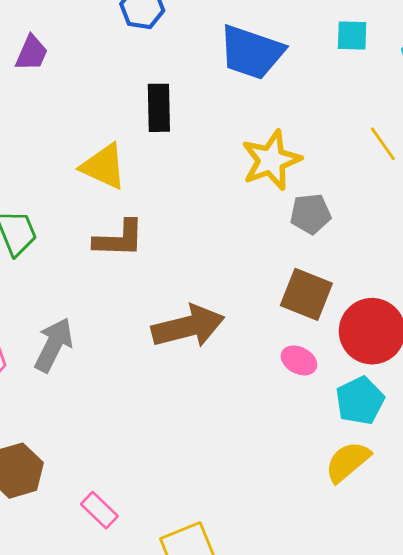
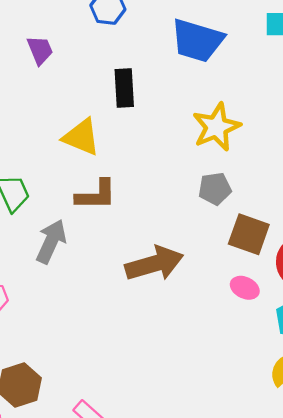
purple trapezoid: (32, 53) -> (40, 50), moved, turned -44
gray pentagon: (310, 214) -> (215, 189), moved
gray arrow: (54, 345) -> (51, 241), moved

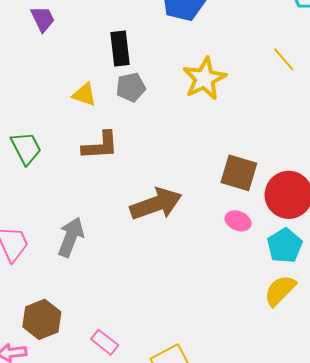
yellow triangle: (81, 137) -> (84, 95), size x0.7
gray pentagon: (215, 189) -> (131, 87), moved
gray arrow: (51, 241) -> (71, 237), moved

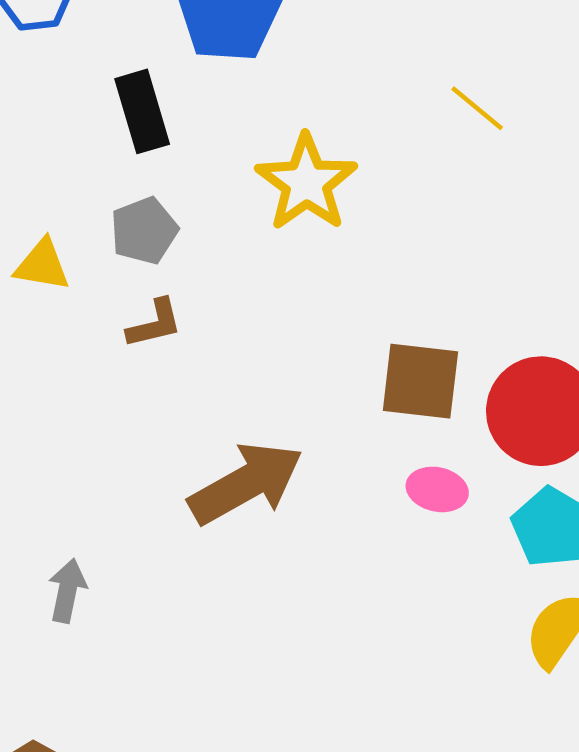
black rectangle: (120, 49) -> (142, 111), moved
brown L-shape: (100, 146) -> (154, 324), moved, size x0.7
gray arrow: (71, 237) -> (67, 591), size x0.7

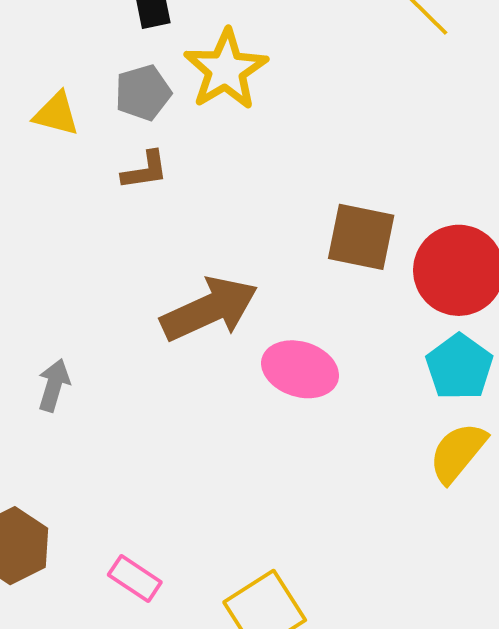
yellow star: (306, 183) -> (226, 70), moved
pink ellipse: (437, 489) -> (300, 369), moved, size x1.5

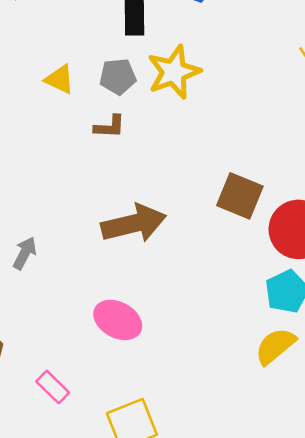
pink ellipse: (300, 369) -> (118, 320), moved

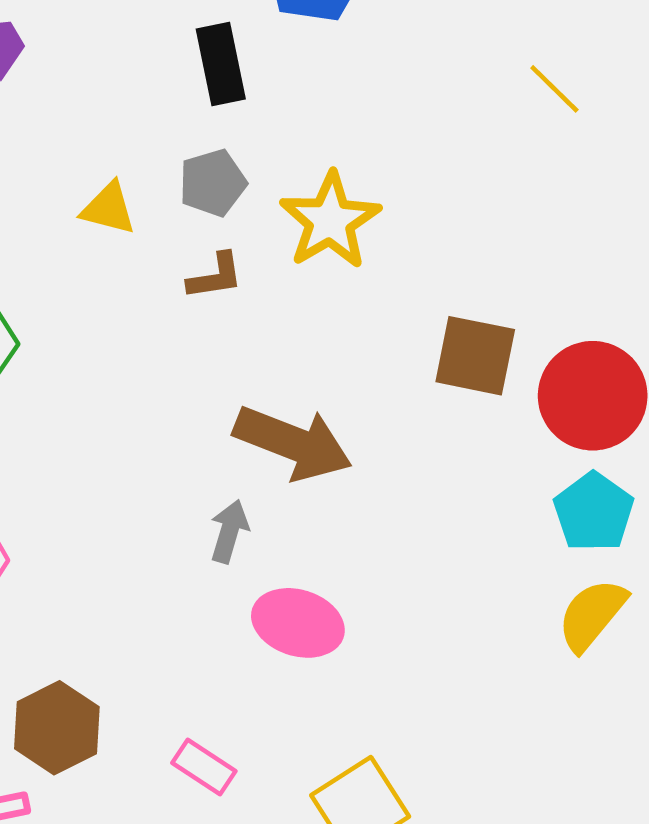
yellow star: (174, 72) -> (330, 221), moved
brown arrow: (134, 223) -> (293, 443), turned 46
gray arrow: (25, 253) -> (229, 531), moved

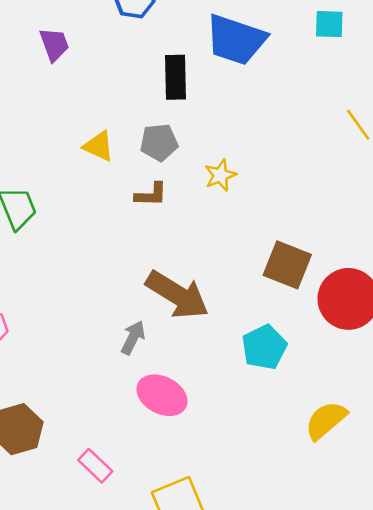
yellow star: (330, 221) -> (220, 175), size x0.6
cyan pentagon: (594, 512) -> (264, 347), moved

